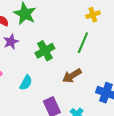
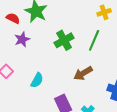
green cross: (45, 51) -> (64, 40), moved

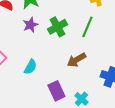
purple star: (22, 39) -> (30, 25), moved

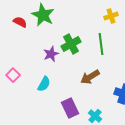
purple star: (30, 25) -> (51, 54), moved
green line: (87, 27) -> (101, 44), turned -30

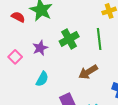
purple star: (51, 54) -> (40, 48), moved
pink square: (13, 75) -> (15, 57), moved

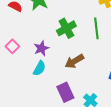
purple star: (40, 48) -> (41, 48), moved
brown arrow: (88, 72) -> (74, 61), moved

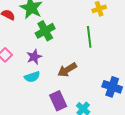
green cross: (66, 28) -> (45, 31), moved
cyan semicircle: (39, 68) -> (32, 77), turned 42

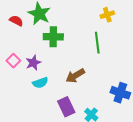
green cross: (45, 31) -> (53, 37), turned 30
purple star: (34, 57) -> (33, 63), moved

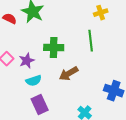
green cross: (53, 37) -> (54, 48), moved
purple rectangle: (66, 107) -> (40, 105), moved

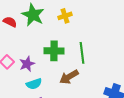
yellow cross: (101, 13) -> (65, 16), moved
green line: (91, 41) -> (82, 53), moved

